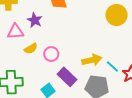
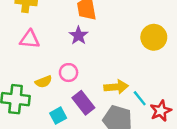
purple star: (35, 20) -> (78, 36), moved
yellow semicircle: (31, 49) -> (44, 82), moved

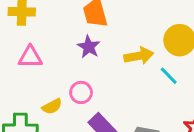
yellow arrow: (116, 87) -> (139, 56), moved
cyan line: (140, 98) -> (169, 76), moved

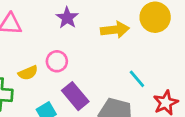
cyan line: (169, 76) -> (137, 79), moved

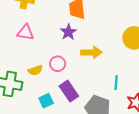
yellow arrow: (115, 30) -> (91, 52), moved
cyan line: (137, 79) -> (116, 83), turned 40

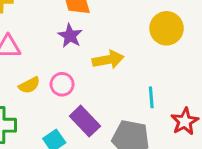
yellow semicircle: (35, 70) -> (29, 85), moved

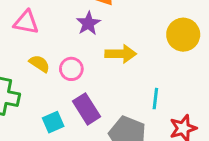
yellow semicircle: (29, 85) -> (39, 64), turned -130

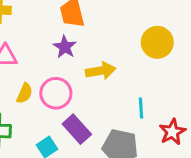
yellow semicircle: (39, 64) -> (25, 93), turned 90
pink circle: (71, 69) -> (56, 93), size x1.4

